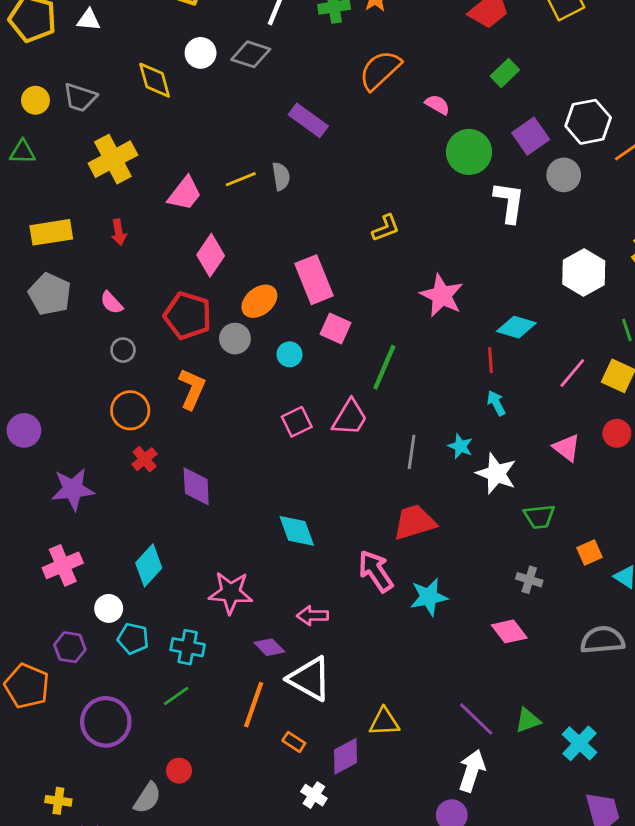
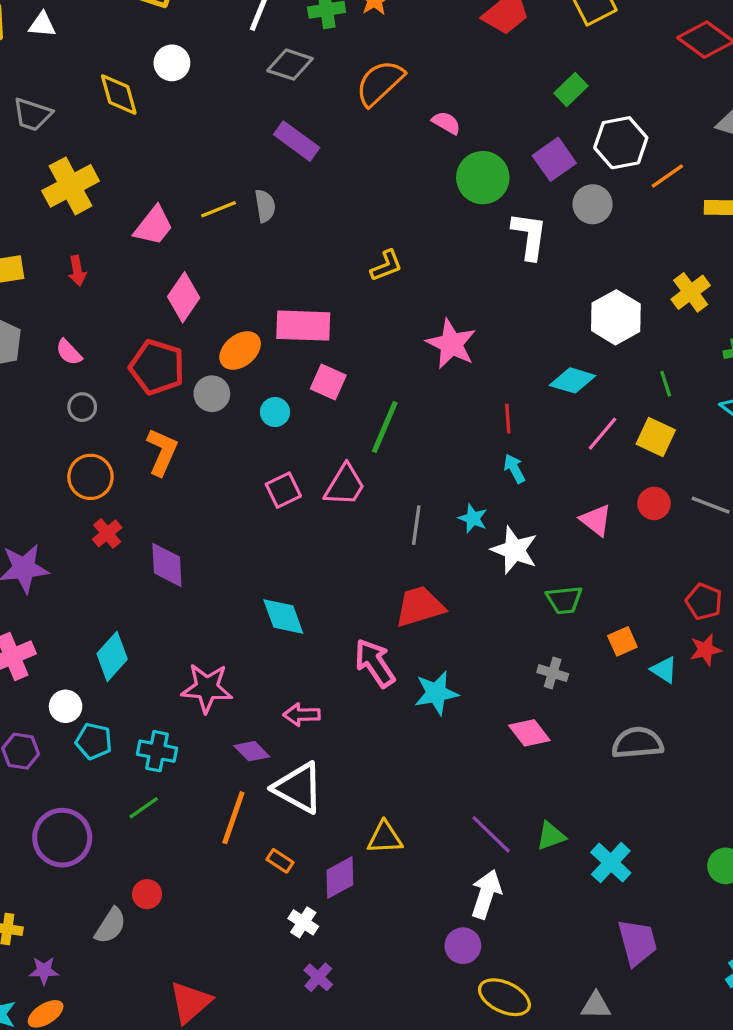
gray diamond: (251, 54) -> (290, 65), moved
green rectangle: (505, 73) -> (571, 89), moved
pink rectangle: (314, 280) -> (303, 326), turned -66
cyan diamond: (516, 327) -> (573, 380), moved

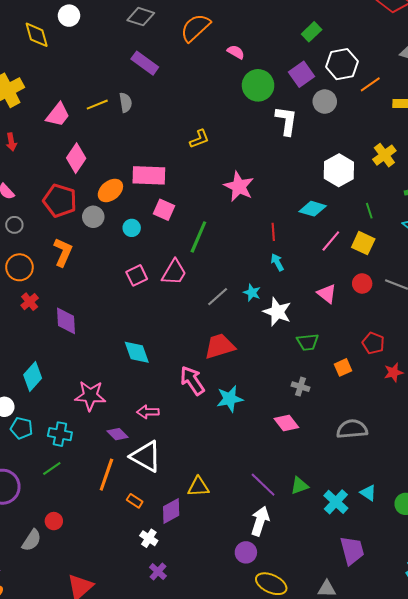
gray line: (416, 525) -> (218, 297), turned 40
red pentagon: (704, 602) -> (373, 343), moved
cyan triangle: (664, 670) -> (368, 493), moved

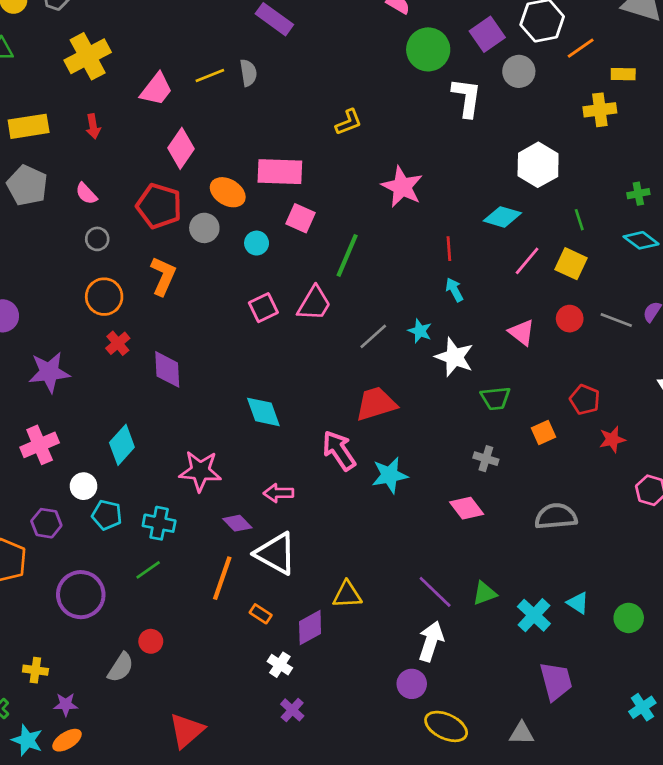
yellow cross: (384, 155) -> (600, 110), moved, turned 30
orange ellipse: (110, 190) -> (228, 192), turned 70

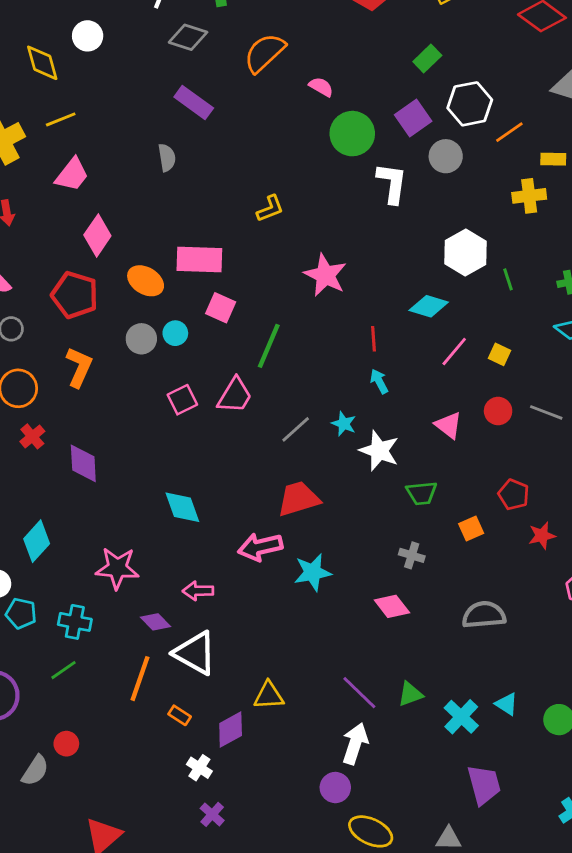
yellow line: (210, 76) -> (61, 119), moved
green line: (579, 220) -> (508, 279), moved
gray circle: (204, 228) -> (141, 339), moved
yellow square: (571, 264) -> (499, 354), size x0.7
pink arrow: (339, 450) -> (260, 547), turned -69

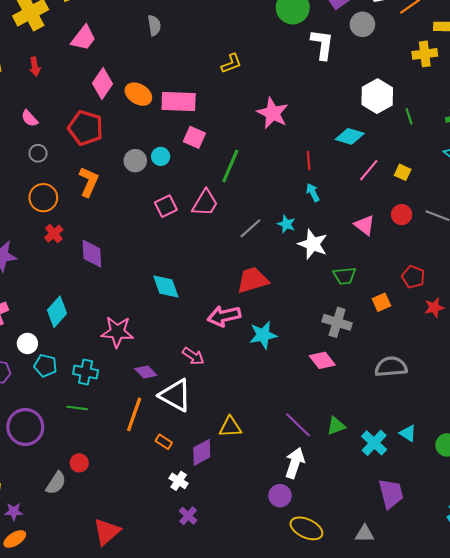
orange ellipse: (146, 281) -> (138, 94), moved
gray cross: (412, 555) -> (337, 322), size x1.5
pink arrow: (198, 591) -> (193, 356), moved, turned -145
green line: (63, 670) -> (77, 408), turned 42

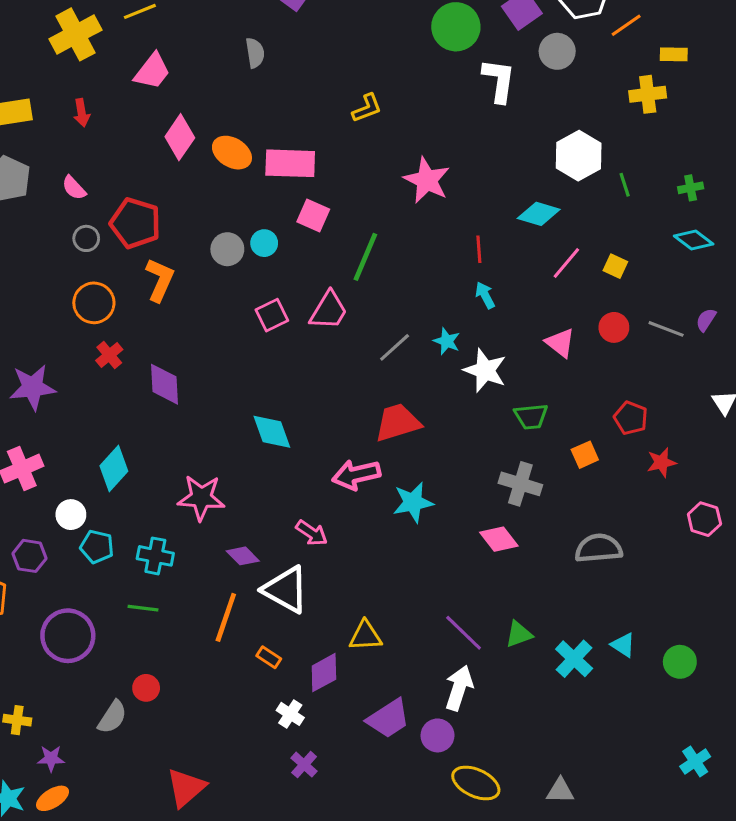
red pentagon: (86, 128) -> (135, 223), moved
purple trapezoid: (391, 494) -> (388, 719), moved, turned 72

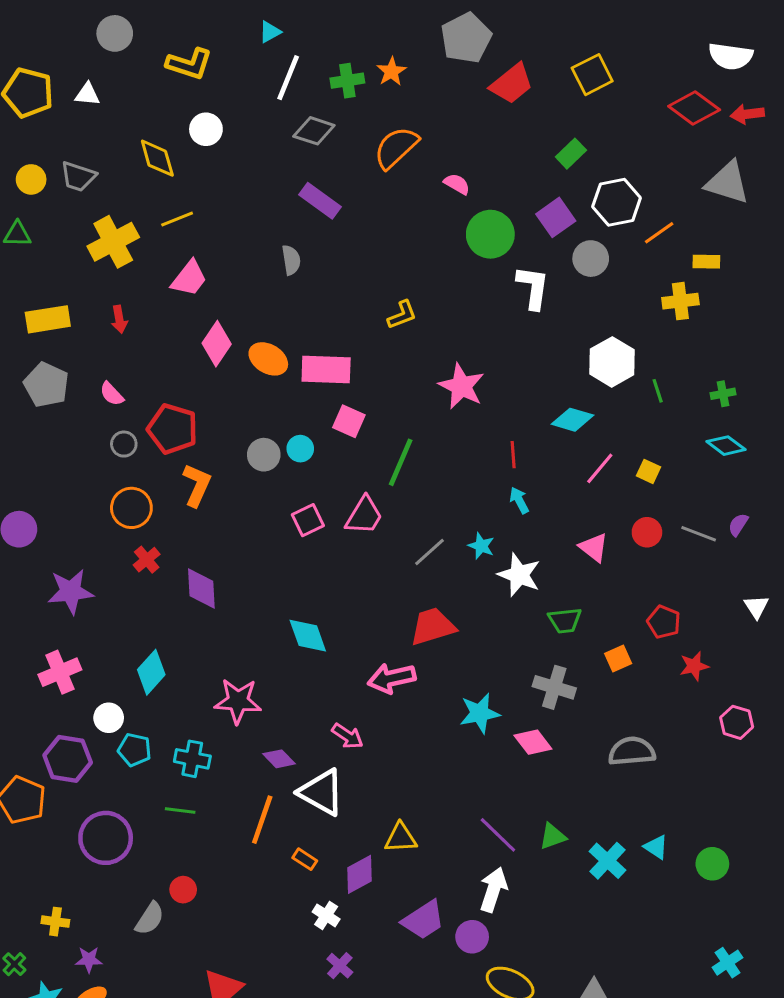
cyan star: (413, 502) -> (480, 713), moved
purple hexagon: (29, 556) -> (68, 759), size x1.4

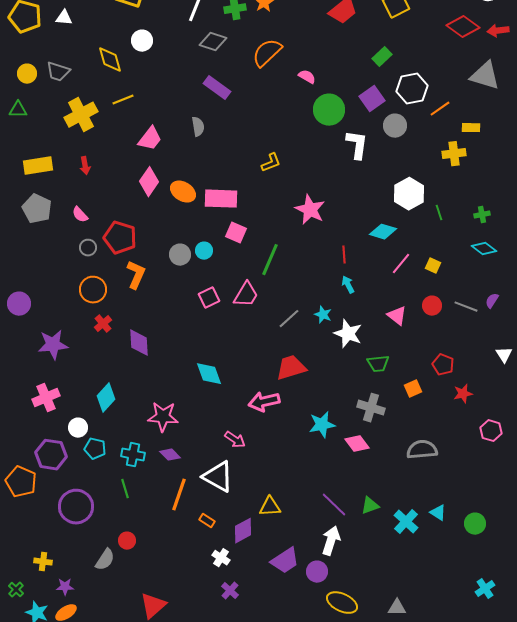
pink trapezoid: (189, 278) -> (150, 139), moved
purple diamond: (279, 759) -> (170, 455), moved
green line: (180, 811) -> (125, 489), turned 66

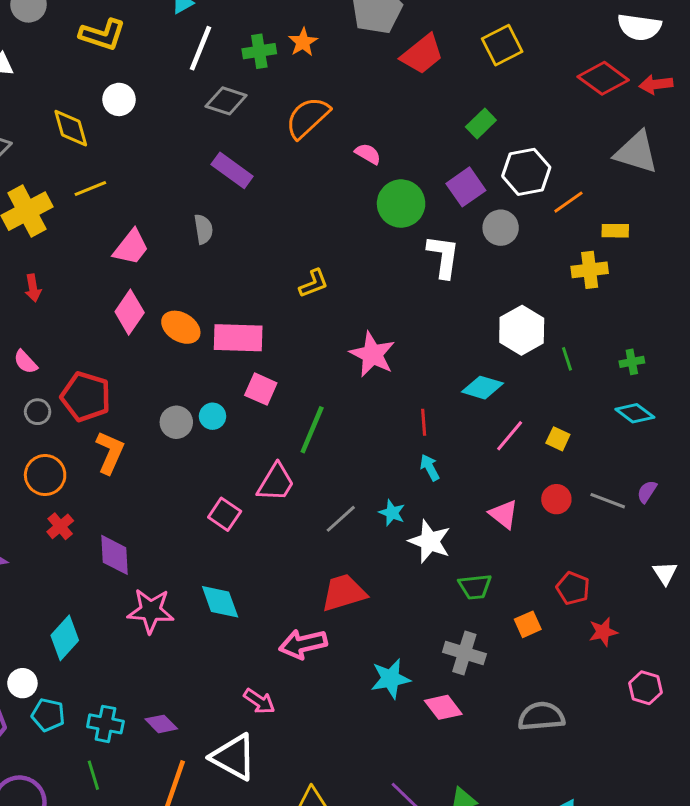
pink square: (209, 298) -> (225, 514), moved, turned -30
pink star: (163, 417) -> (151, 611), moved

